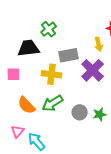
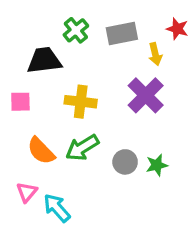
gray rectangle: (69, 55) -> (122, 34), moved

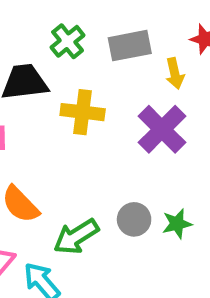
yellow cross: (81, 102) -> (83, 112), moved
green arrow: (82, 148) -> (76, 237), moved

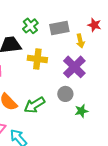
gray circle: (134, 219) -> (65, 94), moved
green arrow: (76, 237) -> (34, 105), moved

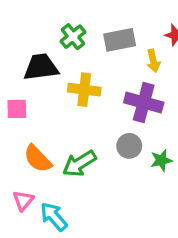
purple cross: (74, 67) -> (144, 103), turned -30
green star: (81, 111) -> (161, 160), moved

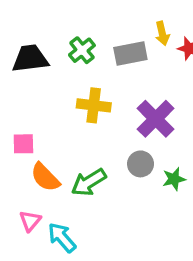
yellow arrow: (153, 61) -> (162, 33), moved
black trapezoid: (41, 67) -> (30, 59), moved
purple cross: (144, 103) -> (156, 119), turned 30
pink square: (17, 109) -> (23, 144), moved

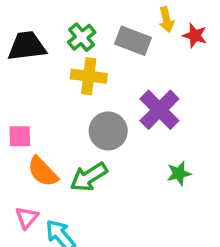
gray rectangle: (130, 54) -> (133, 41), turned 32
yellow cross: (94, 105) -> (89, 76), moved
gray circle: (141, 164) -> (108, 131), moved, size x1.4

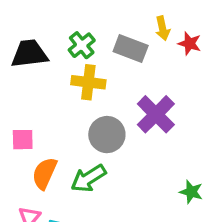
orange semicircle: (43, 172) -> (45, 173), turned 68
green star: (179, 173) -> (191, 192), moved, turned 30

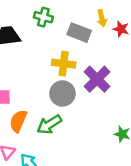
green cross: (82, 45) -> (43, 17), moved, turned -36
yellow cross: (88, 82) -> (64, 64), moved

